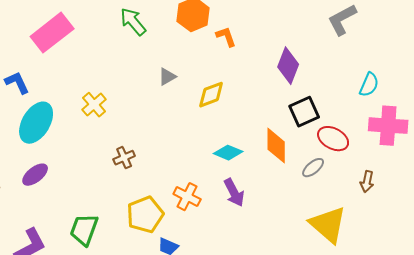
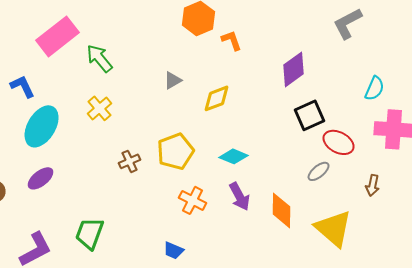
green arrow: (133, 22) -> (100, 58), moved
purple diamond: (288, 66) -> (294, 69), turned 33
orange diamond: (276, 146) -> (282, 210), moved
yellow pentagon: (145, 215) -> (176, 151), moved

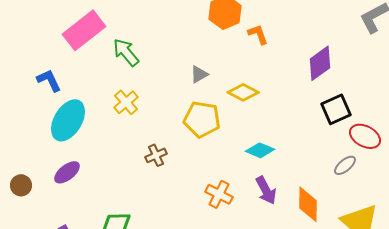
yellow diamond: (217, 98) -> (243, 92), turned 48
yellow pentagon: (176, 151) -> (202, 119), moved, turned 30

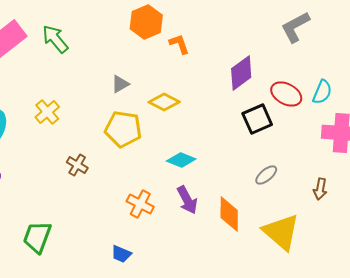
green arrow: (126, 52) -> (55, 39), moved
red ellipse: (365, 136) -> (286, 94), moved
brown cross: (156, 155) -> (77, 165), turned -35

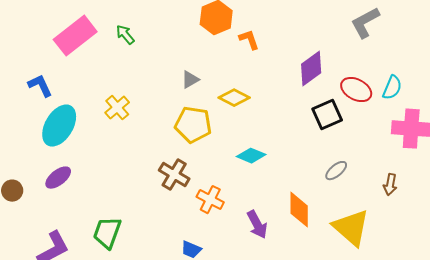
green arrow: (55, 39) -> (125, 35), size x0.7
brown cross: (77, 165) -> (174, 175), moved, size x1.4
purple arrow: (187, 200) -> (257, 225), moved

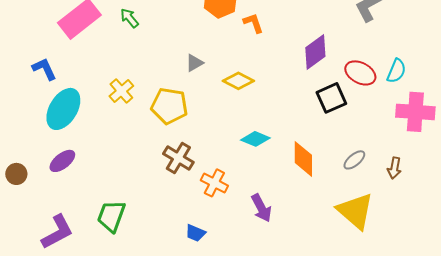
yellow pentagon: (193, 125) -> (169, 106), moved
gray ellipse: (336, 171) -> (354, 160), moved
orange diamond: (299, 210) -> (303, 159), moved

